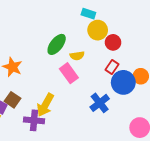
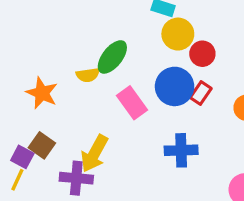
yellow semicircle: (77, 56) -> (88, 75), moved
blue circle: (123, 82) -> (175, 86), moved
blue cross: (100, 103) -> (181, 150), turned 36

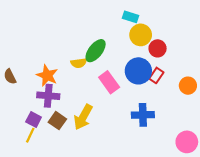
brown square: (42, 145) -> (57, 121), moved
purple cross: (76, 178) -> (48, 96), moved

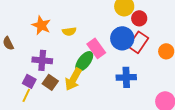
green ellipse: (96, 51) -> (84, 61), moved
orange star: (47, 75) -> (41, 25), moved
red rectangle: (156, 75) -> (138, 42), size x1.5

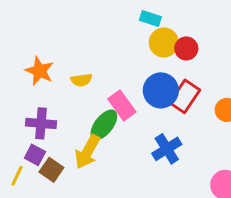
red circle: (139, 18) -> (186, 48), moved
blue cross: (126, 77) -> (167, 149), turned -30
purple square: (29, 81) -> (35, 155), moved
brown square: (50, 82) -> (51, 170), moved

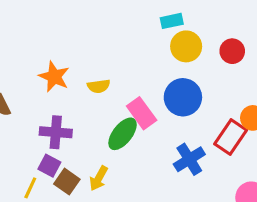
cyan rectangle: (150, 19) -> (172, 21), turned -30
red circle: (186, 48) -> (232, 51), moved
red rectangle: (185, 96) -> (231, 137), moved
yellow arrow: (87, 152) -> (99, 178), moved, size x0.7

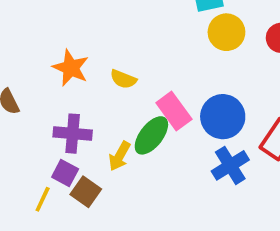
yellow semicircle: (99, 86) -> (123, 79), turned 30
blue circle: (183, 97) -> (223, 117), moved
yellow arrow: (99, 178) -> (120, 156), moved

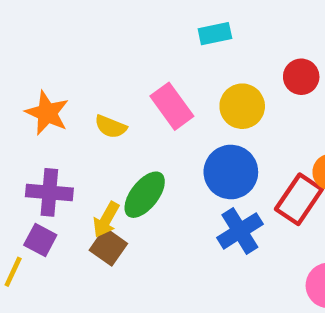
yellow circle: (226, 32) -> (242, 106), moved
pink rectangle: (174, 111) -> (172, 106), moved
brown square: (86, 192) -> (108, 247), moved

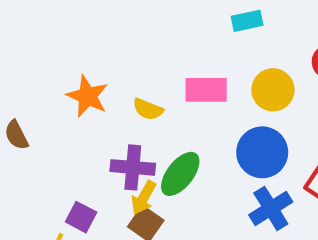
pink rectangle: (172, 106) -> (206, 90), turned -54
purple cross: (49, 192) -> (133, 167), moved

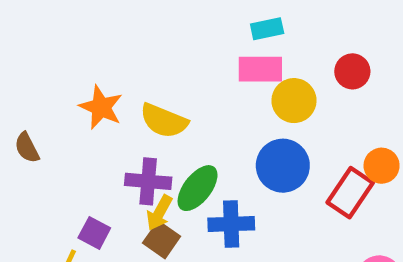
pink rectangle: (206, 90) -> (260, 69), moved
yellow semicircle: (148, 109) -> (164, 121), size x1.5
blue cross: (271, 208) -> (231, 224), moved, turned 30

